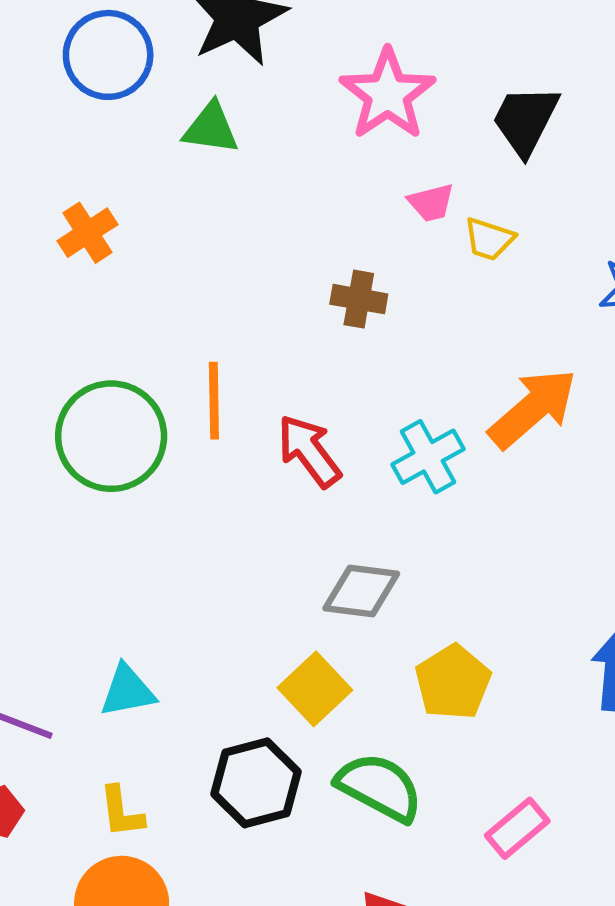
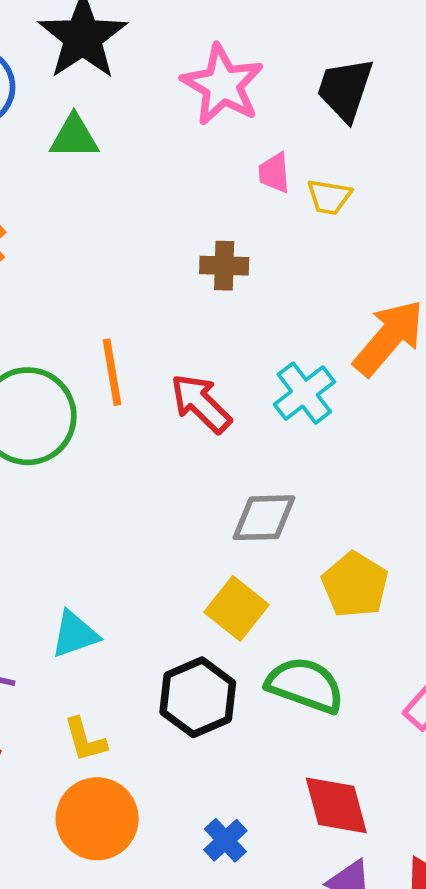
pink trapezoid: (431, 203) -> (274, 173), turned 108

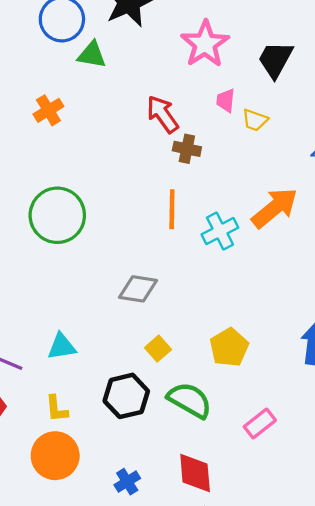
green triangle: (74, 137) -> (92, 55), moved
orange line: (112, 372) -> (172, 209), moved
red arrow: (201, 403) -> (163, 114), moved
gray diamond: (264, 518) -> (138, 289), moved
yellow square: (237, 608) -> (158, 349), size x0.7

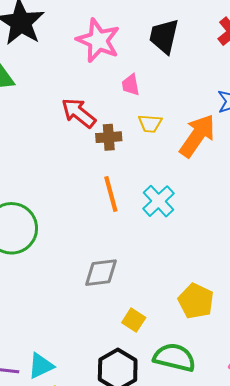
yellow trapezoid: (255, 120) -> (150, 124), moved
orange arrow: (275, 208) -> (197, 136), moved
cyan triangle: (62, 347) -> (41, 366), moved

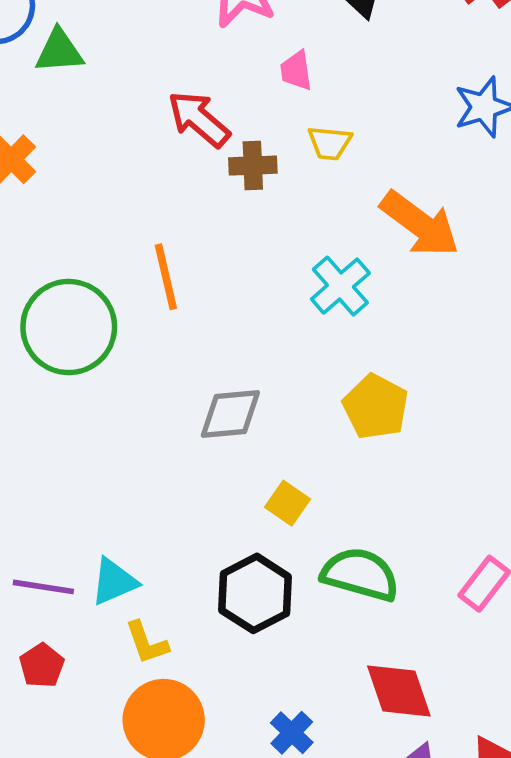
orange arrow: (197, 136) -> (420, 224), moved, turned 90
orange line: (111, 194) -> (166, 277), moved
yellow pentagon: (196, 301) -> (376, 407), moved

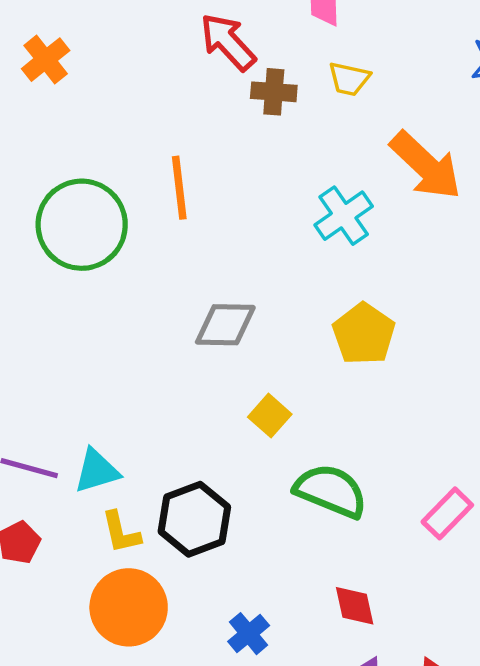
black hexagon: (255, 593) -> (194, 519), moved
red diamond: (399, 691) -> (355, 606), size x0.7

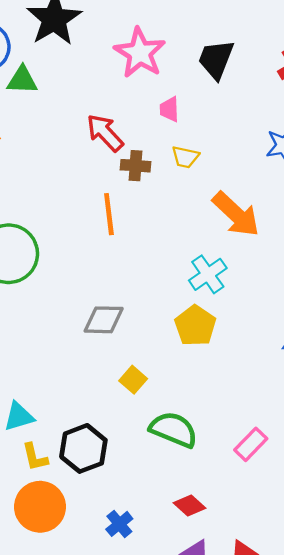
orange line: (179, 188) -> (109, 214), moved
cyan cross: (344, 216) -> (208, 274), moved
red diamond: (355, 606) -> (190, 505), turned -36

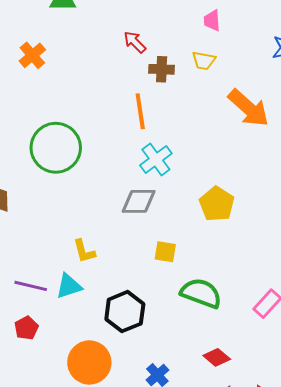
pink trapezoid: (169, 109) -> (212, 21), moved
red arrow: (105, 133) -> (135, 42), size x0.7
cyan cross: (208, 274) -> (156, 159), moved
yellow square: (133, 380) -> (165, 252), turned -30
yellow L-shape: (35, 457) -> (84, 251), moved

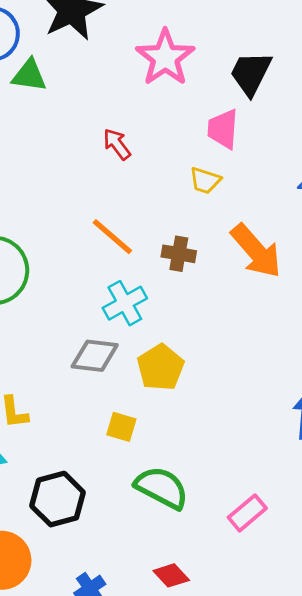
pink trapezoid: (212, 21) -> (223, 129), size x1.4
brown cross: (162, 69) -> (179, 254), moved
orange line: (140, 111) -> (112, 237), turned -48
yellow pentagon: (217, 204) -> (161, 367), moved

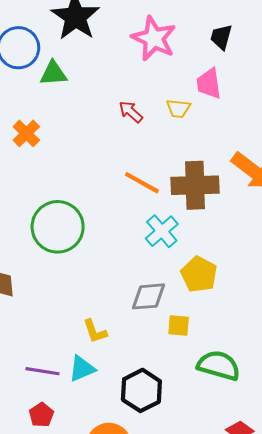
black trapezoid: (251, 73) -> (221, 37), size x0.7
yellow trapezoid: (205, 180) -> (178, 108), moved
brown cross: (179, 254) -> (195, 185), size x1.8
gray diamond: (95, 356) -> (149, 296), moved

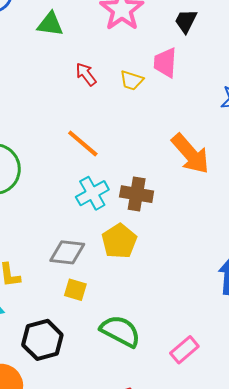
green triangle: (53, 73) -> (50, 24), moved
brown cross: (195, 185) -> (137, 194), moved, size x0.7
yellow square: (179, 326) -> (75, 290), moved

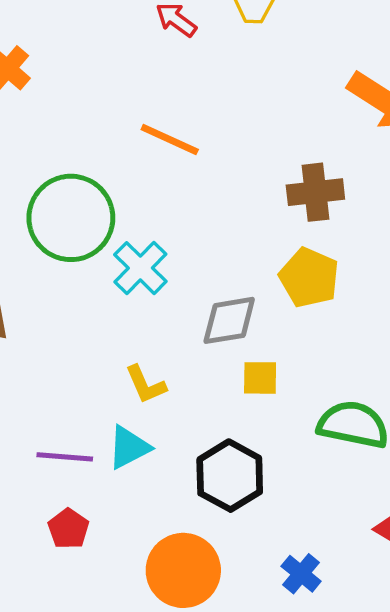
orange line: (83, 143) -> (170, 139), moved
cyan cross: (92, 193) -> (140, 268), moved

